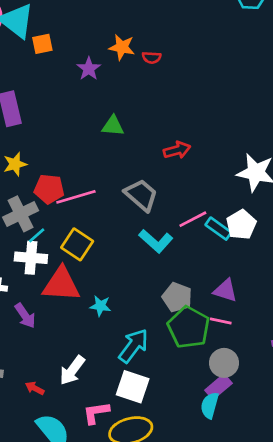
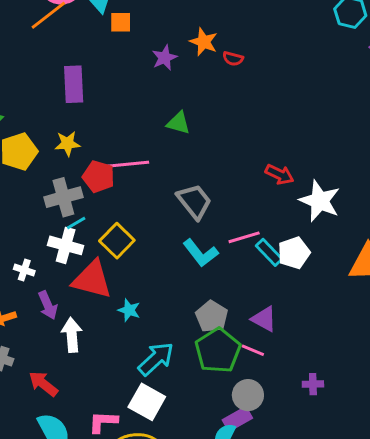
red arrow: (177, 150) -> (279, 174), moved, turned 30
pink line: (76, 197) -> (127, 164), moved
white arrow: (72, 370) -> (72, 335), moved, turned 128
red arrow: (35, 388) -> (43, 384), size x1.5

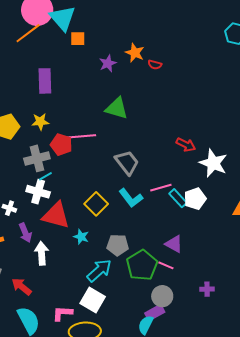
green triangle: (178, 123) -> (117, 108), size x1.4
yellow square: (117, 241) -> (96, 204), moved
gray pentagon: (212, 316) -> (118, 245), moved, turned -30

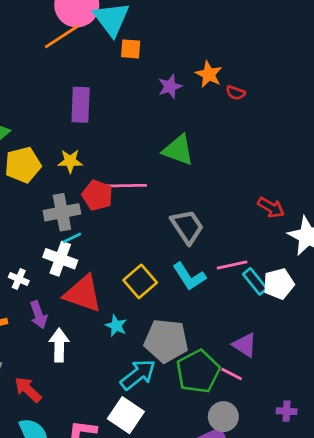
gray pentagon: (118, 245) -> (166, 341), size x1.4

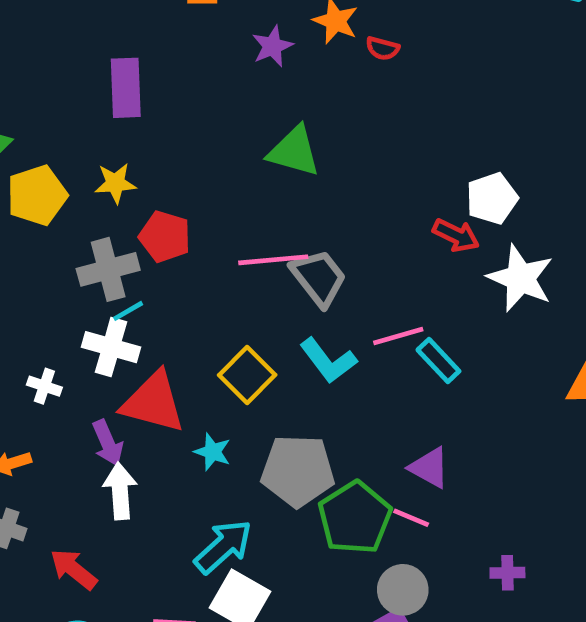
pink line: (126, 186) -> (273, 260), moved
white pentagon: (279, 284) -> (492, 198), moved
purple arrow: (38, 315) -> (108, 443), moved
cyan arrow: (138, 375) -> (223, 547), moved

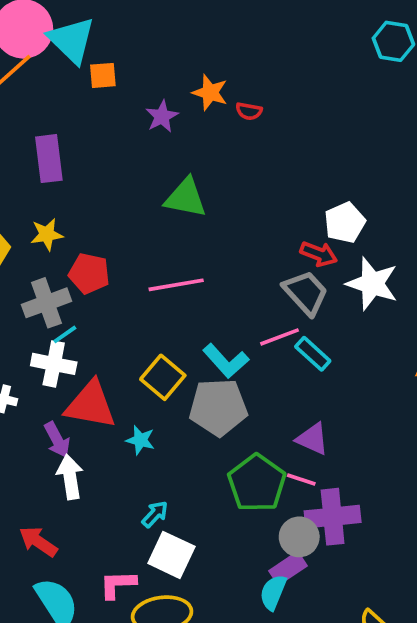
gray trapezoid: (319, 278) -> (306, 293), moved
gray pentagon: (298, 471) -> (218, 407), moved
cyan arrow: (223, 547) -> (155, 514), size x0.6
purple cross: (507, 573) -> (333, 517), moved, size x2.0

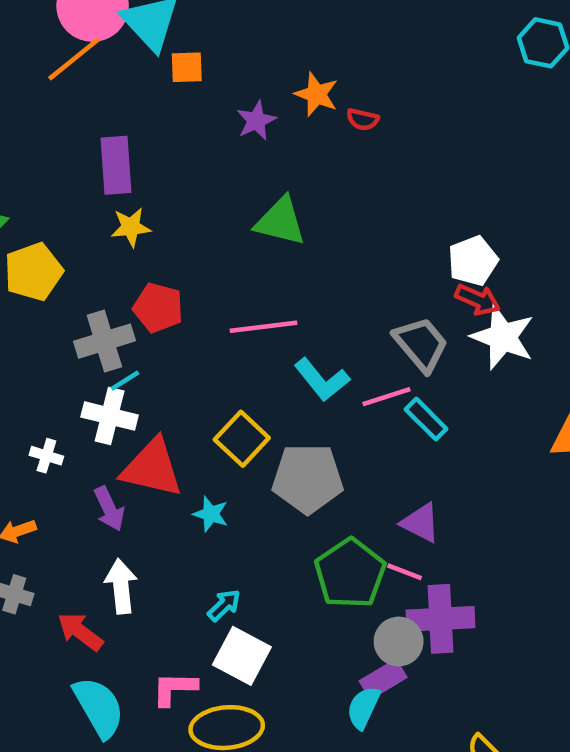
yellow star: (47, 234) -> (131, 227), moved
red arrow: (319, 254) -> (478, 300), moved
cyan L-shape: (226, 361) -> (322, 380), moved
white arrow: (70, 477) -> (121, 586), moved

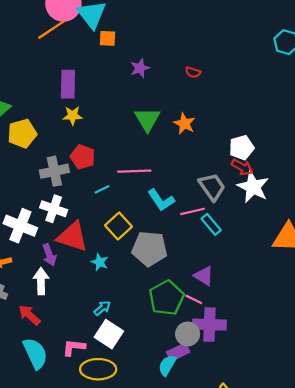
orange star: (316, 94) -> (184, 124), moved
green triangle: (280, 221) -> (147, 119), turned 40
cyan line: (125, 381) -> (102, 189), moved
white cross: (46, 456) -> (20, 226), size x2.0
white arrow: (121, 586) -> (41, 281), moved

